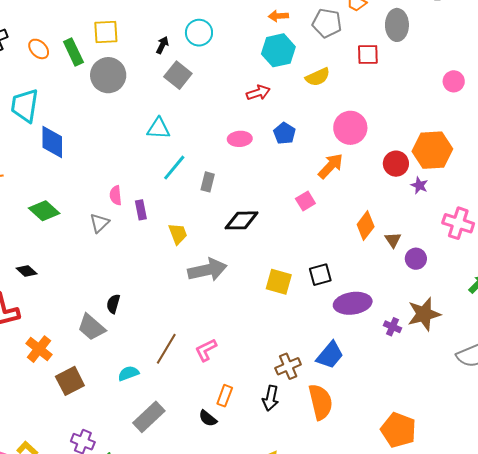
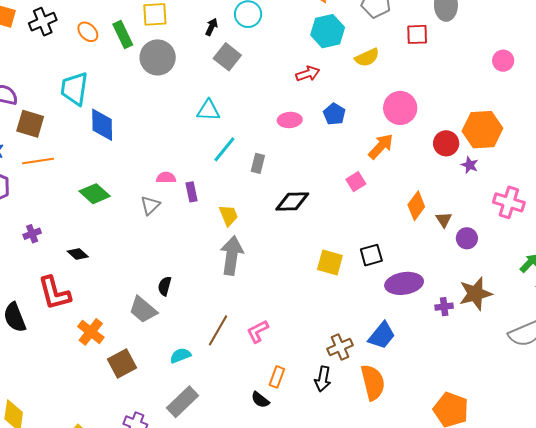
pink semicircle: (116, 195) -> (166, 178), turned 96
gray arrow: (207, 270) -> (232, 255), moved, turned -69
purple cross: (392, 327) -> (444, 307), turned -30
gray rectangle: (149, 417) -> (183, 402), moved

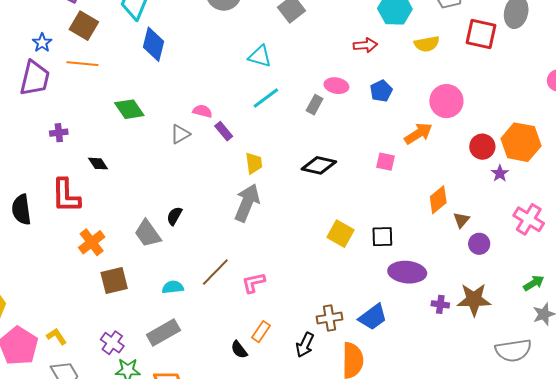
red square: (417, 34) -> (481, 34), size x1.4
gray rectangle: (258, 163) -> (315, 105), moved
pink square: (356, 182) -> (386, 162), turned 30
purple rectangle: (192, 192) -> (224, 131), turned -42

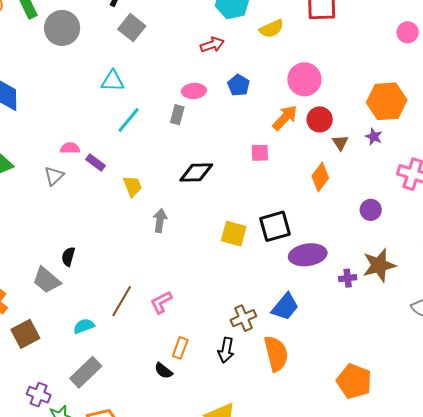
red circle: (482, 147) -> (320, 119), moved
gray arrow: (247, 203) -> (160, 221), moved, size x0.6
brown triangle: (461, 220) -> (340, 143), moved
black square: (382, 237) -> (275, 226), size x1.4

